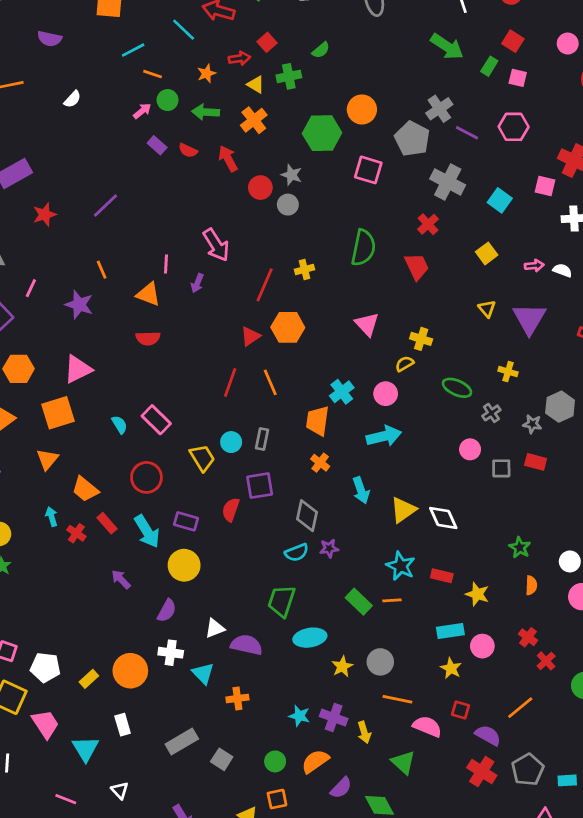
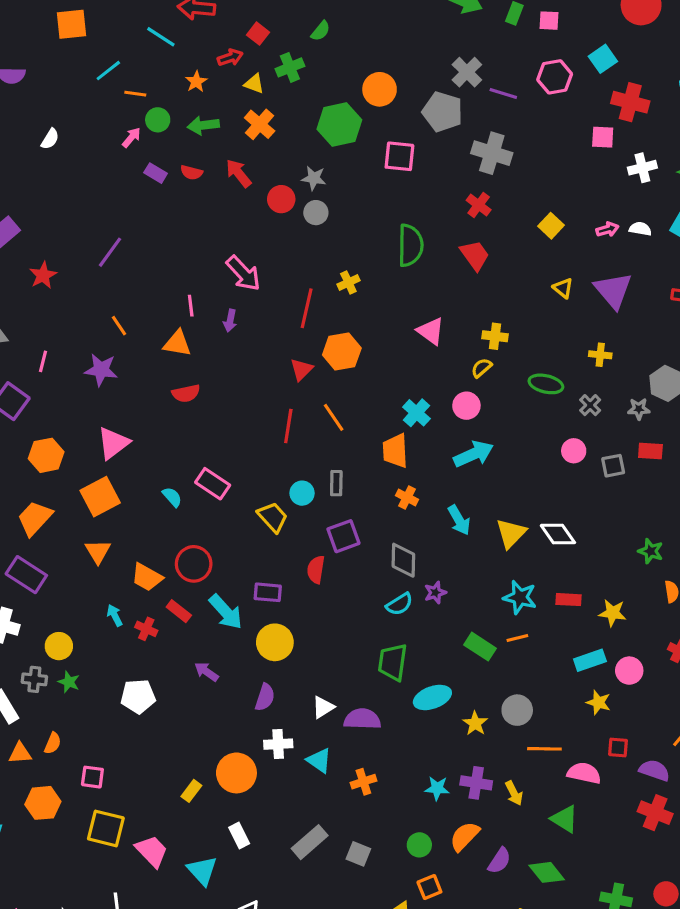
cyan square: (500, 200) -> (603, 59), moved, turned 30
red circle: (146, 477) -> (194, 564), moved
white pentagon: (45, 667) -> (138, 696), moved

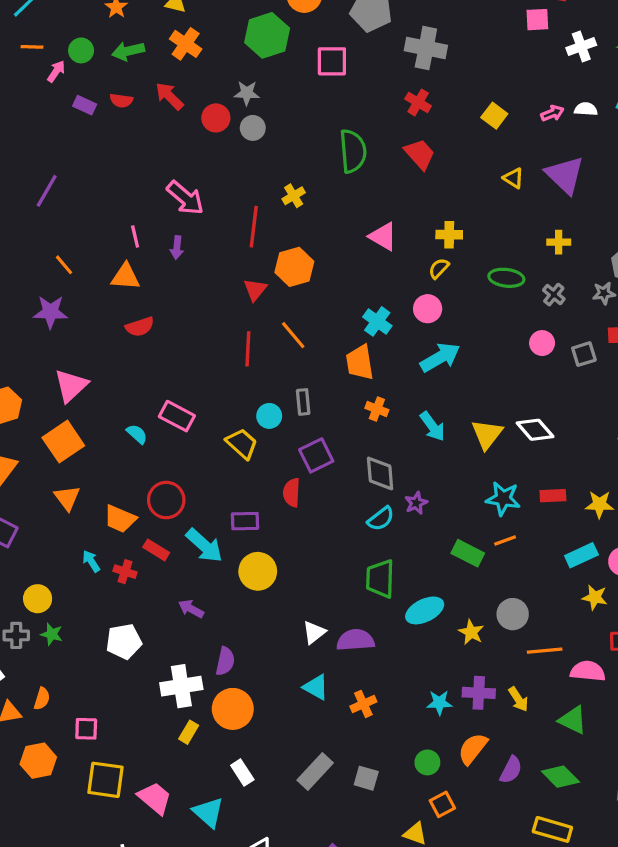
orange line: (135, 94) -> (32, 47), moved
purple semicircle: (265, 697) -> (225, 661), moved
white cross: (278, 744) -> (181, 686), moved, size x1.4

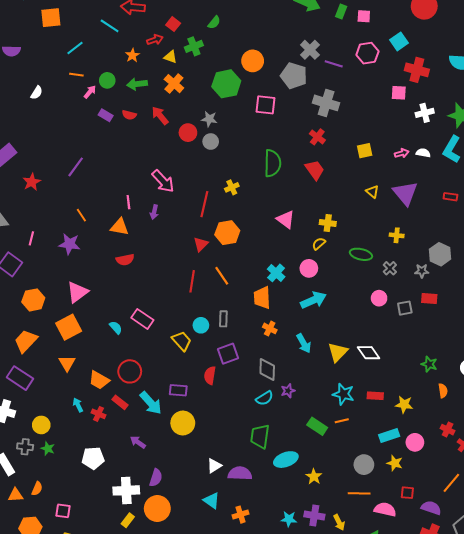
yellow square: (494, 116) -> (365, 151), turned 35
gray circle: (513, 614) -> (364, 465), moved

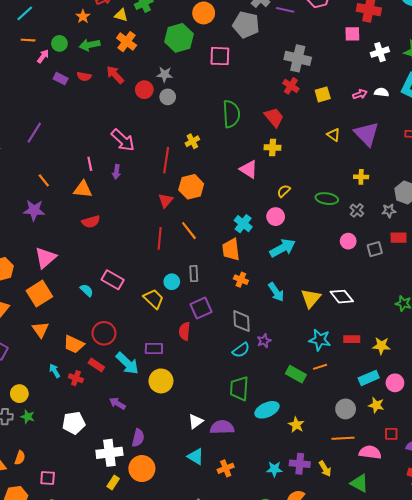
gray cross: (326, 103) -> (298, 58), moved
red cross: (317, 137) -> (291, 86), moved
yellow cross: (328, 223) -> (273, 148), moved

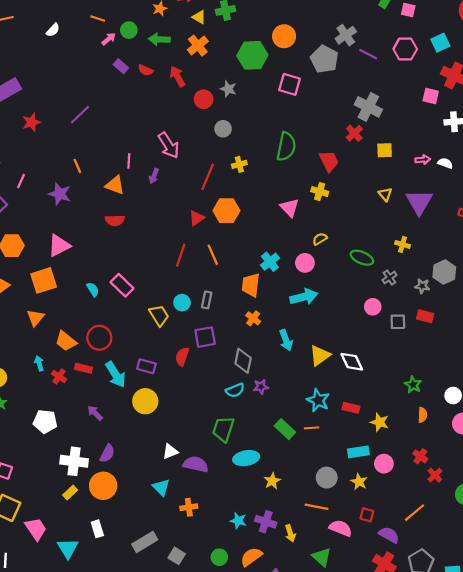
gray circle: (168, 97) -> (223, 129), moved
red rectangle: (96, 365) -> (83, 368), turned -35

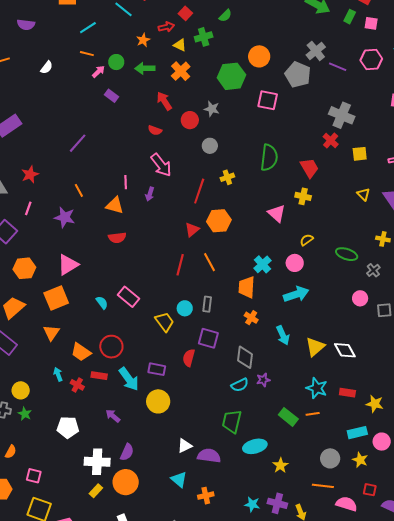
red semicircle: (146, 70) -> (155, 130), moved
red star: (32, 122) -> (30, 174), moved
purple square: (205, 337) -> (208, 338), turned 30

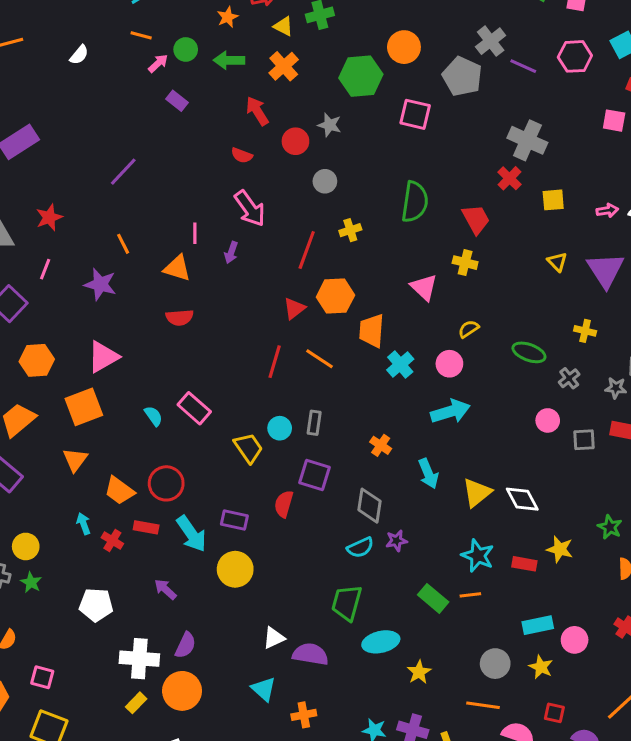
orange line: (209, 262) -> (319, 359), turned -30
orange trapezoid: (247, 287) -> (372, 331), moved
yellow star: (375, 404) -> (560, 549), moved

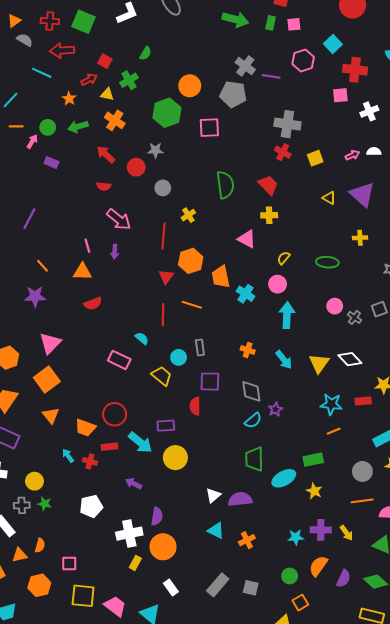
gray cross: (569, 378) -> (354, 317), moved
cyan arrow: (450, 411) -> (287, 315), turned -55
cyan semicircle: (154, 416) -> (142, 338), moved
pink circle: (548, 420) -> (335, 306), moved
green rectangle: (433, 598) -> (313, 460), moved, turned -36

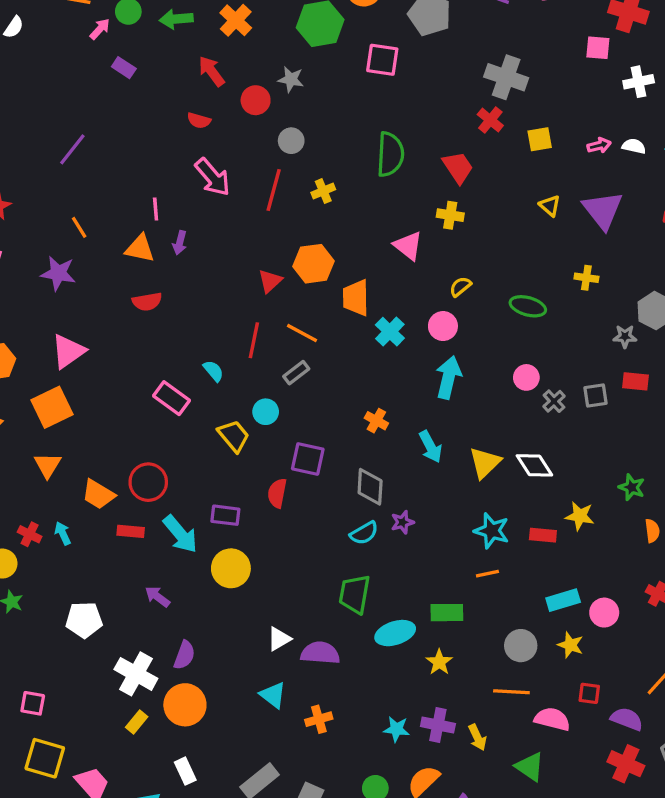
red line: (163, 236) -> (274, 190), moved
purple arrow: (115, 252) -> (180, 243), moved
gray rectangle: (200, 348) -> (296, 373), moved, turned 49
red cross: (90, 461) -> (30, 534), moved
white cross: (129, 534) -> (136, 674), turned 30

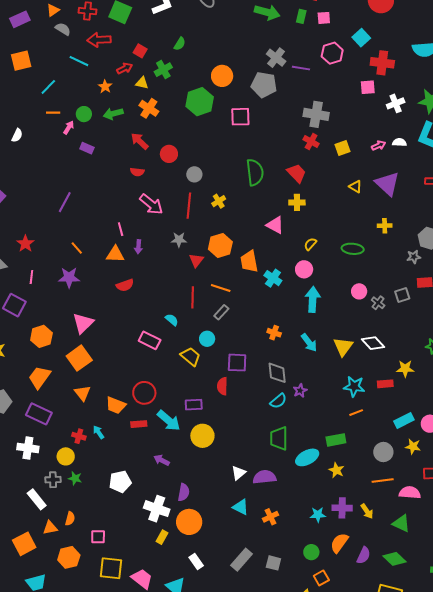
gray star: (291, 79) -> (179, 240), moved

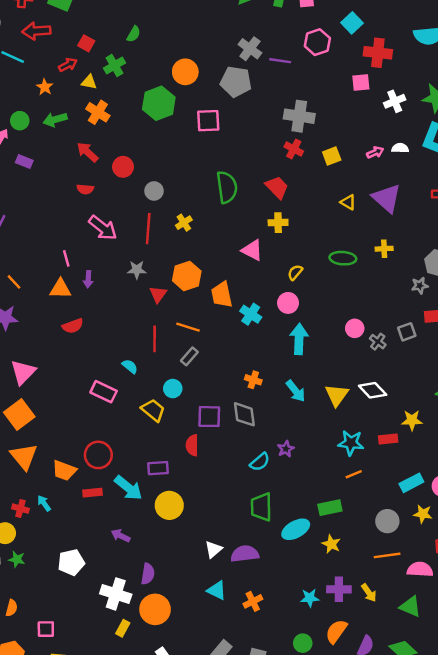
green ellipse: (353, 249) -> (343, 258), moved
gray diamond: (277, 373) -> (244, 414), moved
orange triangle: (82, 393) -> (24, 457), size x1.4

